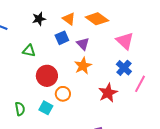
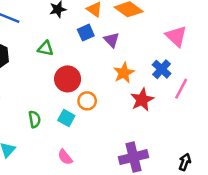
pink triangle: (125, 41) -> (176, 36), moved
orange star: (83, 66) -> (124, 73), moved

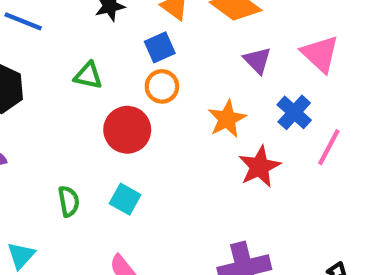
purple triangle: (112, 40) -> (257, 60), moved
orange circle: (87, 101) -> (162, 86), moved

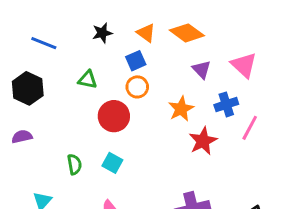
blue cross: (294, 112) -> (226, 104), turned 30

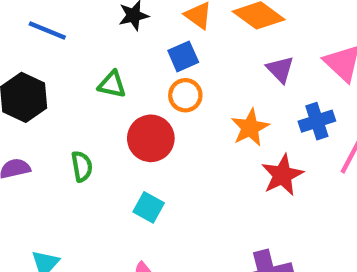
green semicircle: (74, 164) -> (82, 166), moved

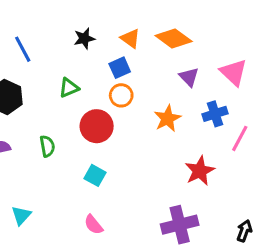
blue line: (47, 31) -> (23, 49), turned 40
green triangle: (112, 84) -> (69, 88), turned -35
red star: (282, 175) -> (200, 171), moved

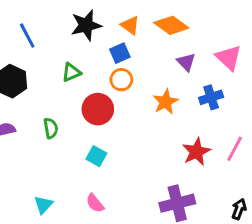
black star: (84, 38) -> (86, 25), size x1.5
pink line: (240, 138) -> (235, 149), moved
cyan triangle: (21, 215) -> (43, 205), moved

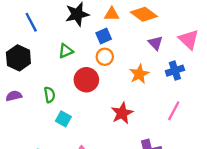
orange triangle: (130, 25) -> (112, 14), turned -35
pink line: (235, 149) -> (174, 111), moved
red star: (196, 152) -> (122, 113), moved
cyan square: (96, 156) -> (63, 119), moved

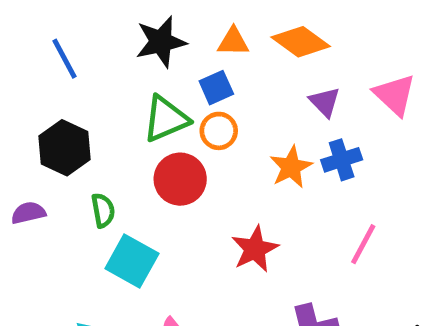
green triangle: (66, 51) -> (166, 119), moved, size x1.5
black hexagon: (18, 58) -> (65, 148), moved
blue cross: (175, 71) -> (342, 160), moved
cyan square: (63, 119) -> (132, 261), size x1.5

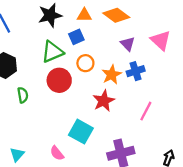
orange circle: (219, 131) -> (85, 63), moved
red star: (255, 249) -> (104, 101), moved
cyan square: (132, 261) -> (81, 132), moved

